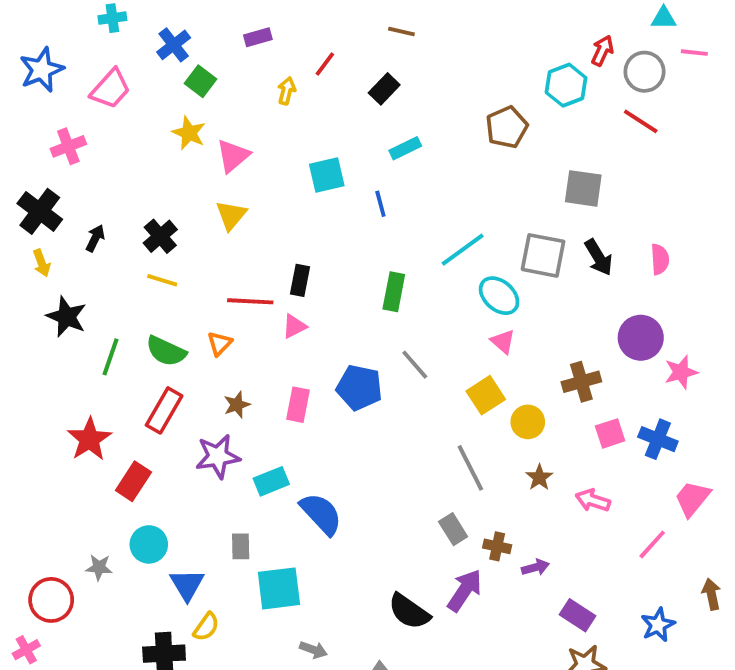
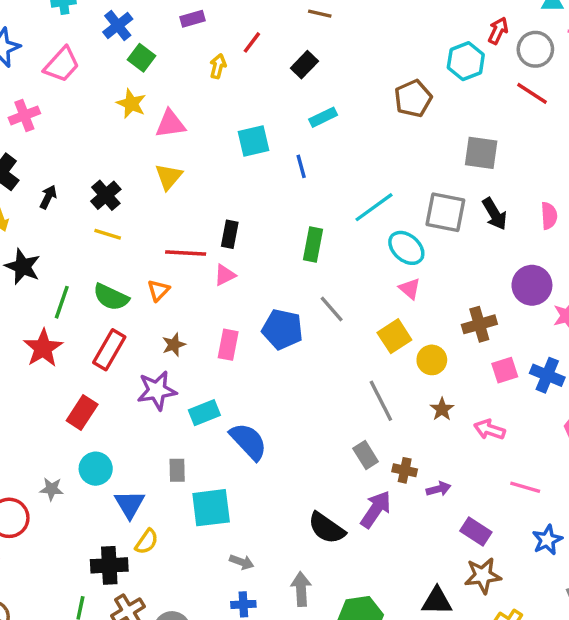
pink triangle: (233, 156) -> (170, 124), turned 32
red star: (89, 439) -> (43, 348), moved
pink line: (652, 544) -> (525, 487), moved, turned 64

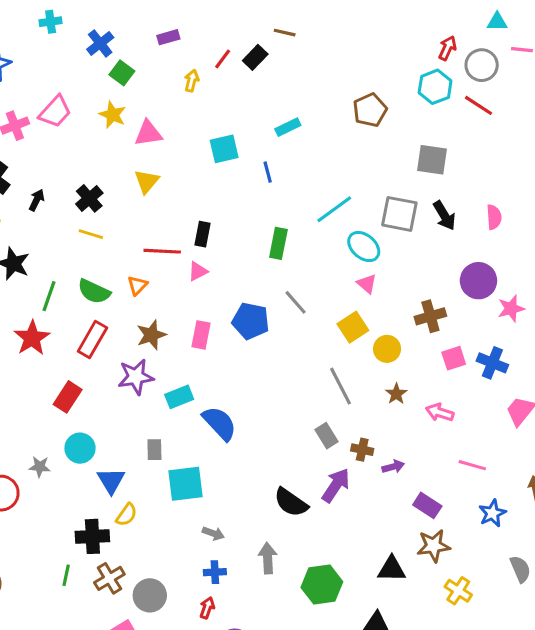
cyan hexagon: (466, 61) -> (435, 87), moved
pink trapezoid: (62, 65) -> (55, 112), moved
black rectangle: (304, 65) -> (255, 57), moved
brown star: (174, 345) -> (151, 335), size x1.4

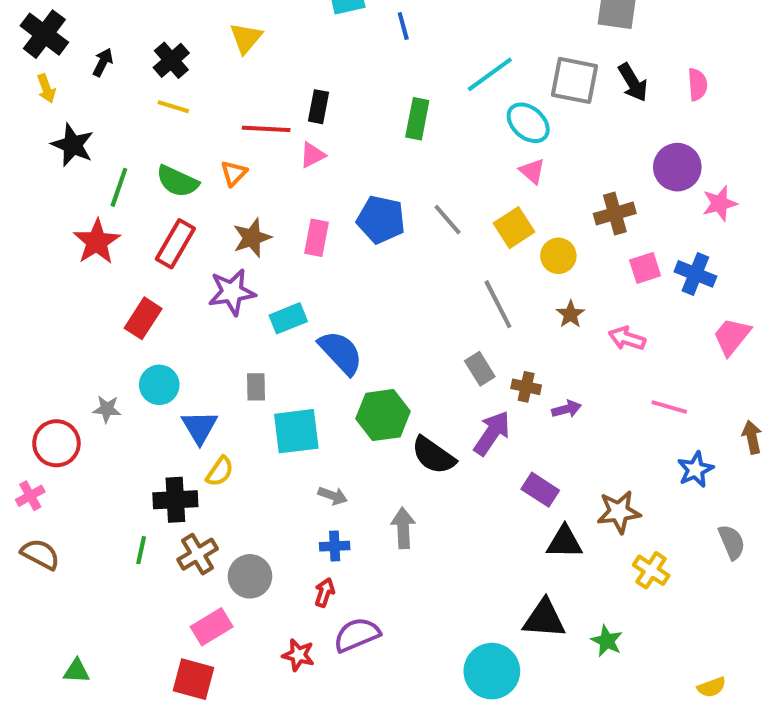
gray line: (296, 302) -> (448, 220), moved
purple rectangle: (427, 505) -> (540, 490), moved
green hexagon: (322, 585) -> (383, 415), moved

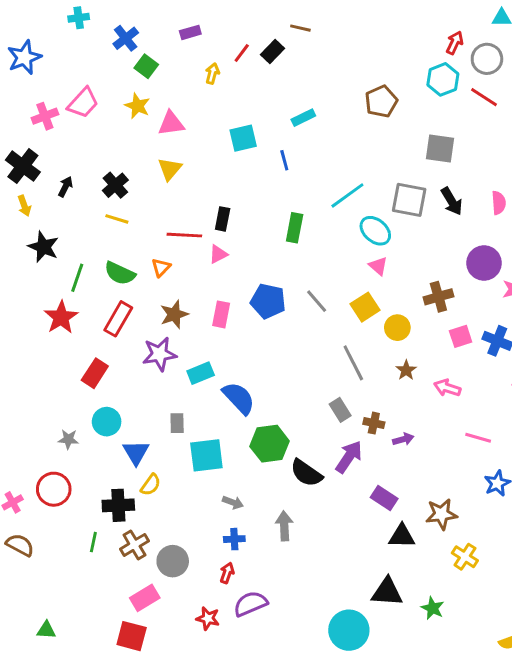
red circle: (56, 443) -> (54, 489), moved

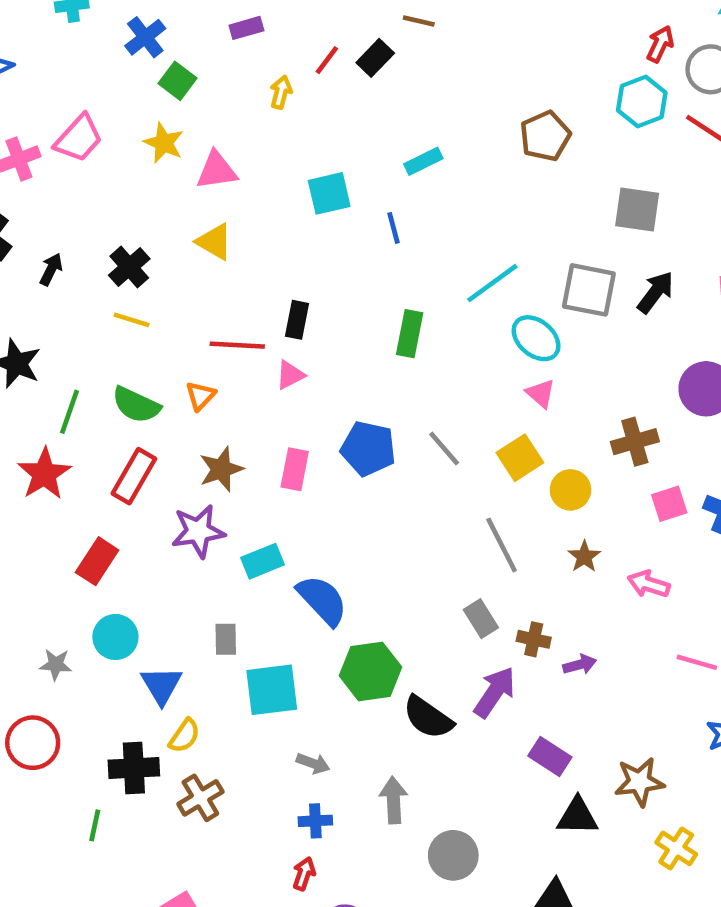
yellow triangle: (170, 169) -> (214, 242), turned -40
black arrow: (452, 201) -> (656, 292), turned -112
brown cross: (134, 545) -> (200, 798), moved
gray circle: (173, 561) -> (453, 855), moved

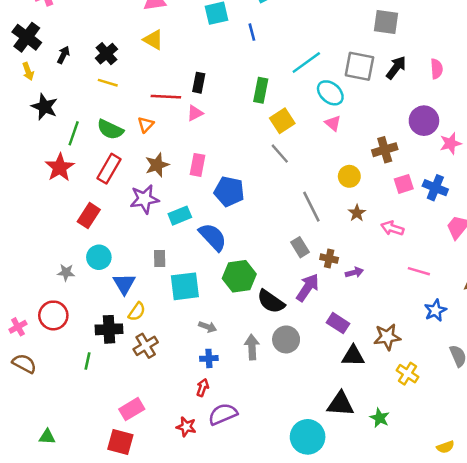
blue pentagon: (368, 449) -> (229, 191), moved
yellow square: (520, 458) -> (282, 121), moved
gray circle: (453, 855) -> (286, 339), moved

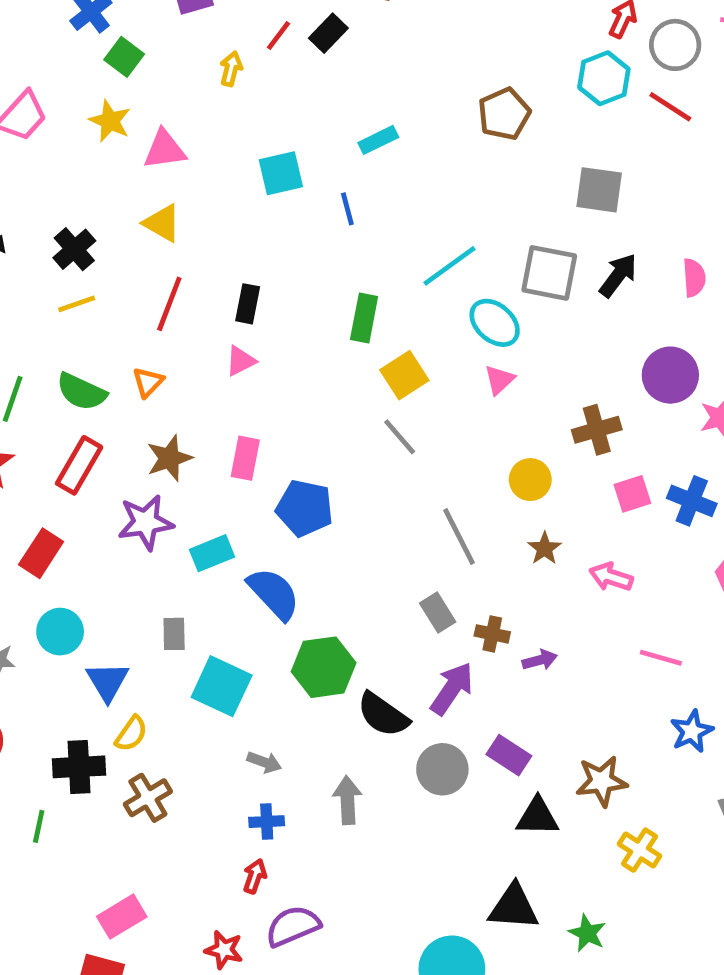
yellow line: (108, 83) -> (77, 304), turned -36
red line: (166, 97) -> (169, 304), moved, turned -72
pink triangle: (333, 123) -> (499, 380), turned 36
cyan square: (185, 286) -> (222, 686), turned 32
gray circle: (286, 339) -> (442, 769), moved

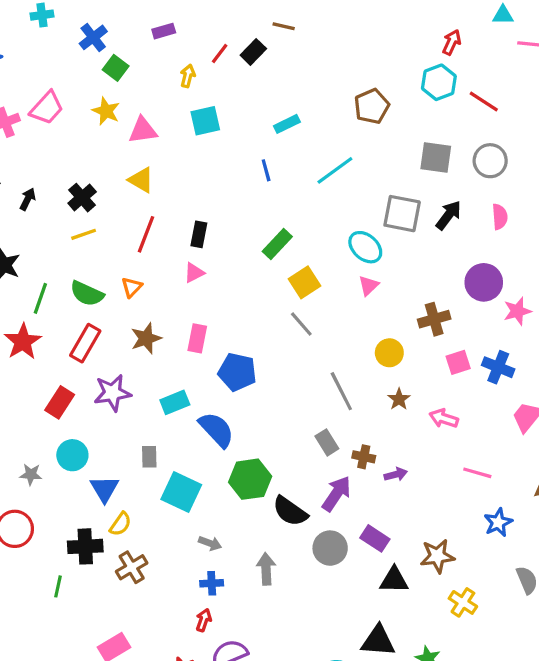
gray circle: (675, 45) -> (490, 161), moved
cyan square: (281, 173) -> (205, 121), moved
cyan line: (450, 266) -> (335, 170), moved
green rectangle: (364, 318) -> (277, 244), turned 32
purple star: (146, 522) -> (112, 393), moved

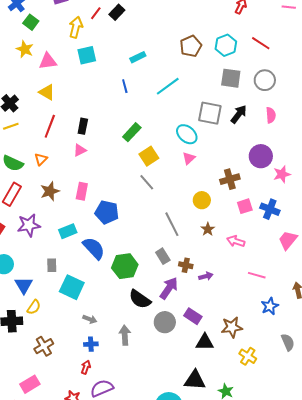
yellow arrow: (188, 76) -> (76, 27), size x1.5
cyan hexagon: (439, 82) -> (226, 45), moved
green hexagon: (250, 479) -> (125, 266), moved
brown cross: (132, 567) -> (44, 346), moved

